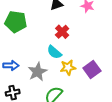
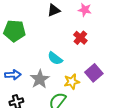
red cross: (62, 32) -> (80, 38), moved
yellow star: (68, 67) -> (72, 82), moved

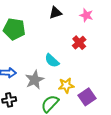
purple square: (94, 73) -> (87, 97), moved

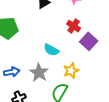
purple square: (87, 97) -> (89, 41), moved

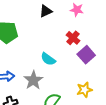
yellow star: (71, 71) -> (84, 90), moved

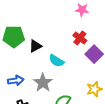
black triangle: (46, 11) -> (35, 46), moved

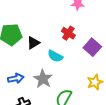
red cross: (80, 38) -> (68, 33), moved

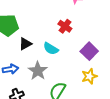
black triangle: (33, 43) -> (25, 44), moved
purple square: (92, 47) -> (89, 51), moved

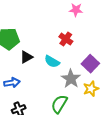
gray star: (38, 71) -> (71, 79), moved

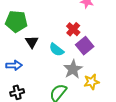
black triangle: (26, 57) -> (32, 42), turned -40
purple square: (90, 64) -> (85, 46), moved

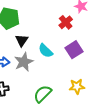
red cross: (73, 29) -> (66, 22), moved
gray star: (73, 69) -> (24, 62), moved

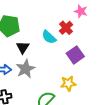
cyan semicircle: (46, 51) -> (49, 37), moved
yellow star: (77, 86) -> (68, 83), moved

